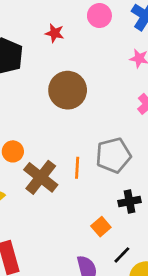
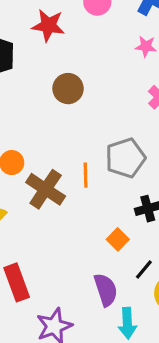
red star: (55, 33) -> (48, 25), size x1.5
brown circle: (68, 90) -> (68, 89), size x0.7

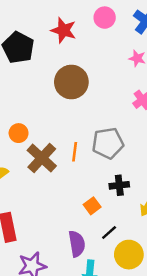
brown circle: (68, 89) -> (71, 82), size x1.4

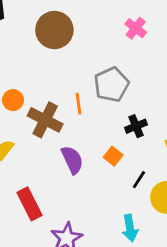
purple semicircle: (77, 244) -> (72, 160), moved

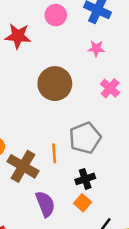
brown circle: (54, 30) -> (55, 84), moved
black cross: (136, 126) -> (85, 179), moved

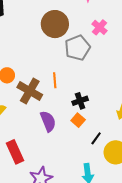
gray pentagon: (85, 138) -> (77, 48), moved

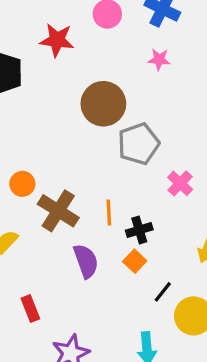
pink cross: (99, 27) -> (180, 183), moved
orange line: (55, 80) -> (109, 212), moved
red rectangle: (15, 152) -> (30, 309), size x0.7

